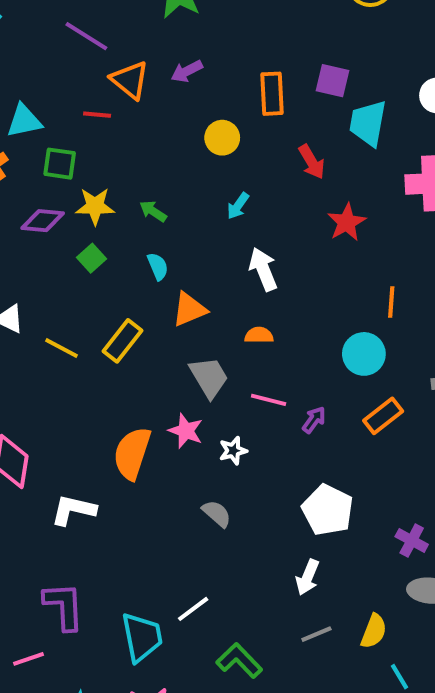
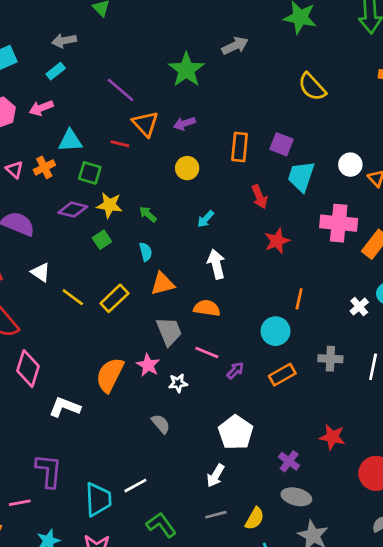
yellow circle: (222, 138) -> (187, 168), moved
orange semicircle: (259, 335) -> (207, 308), size x1.4

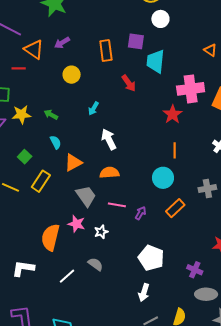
white circle: (350, 165) -> (160, 19), moved
green square: (102, 240) -> (25, 157), moved
red star: (277, 241) -> (173, 114), moved
white line: (135, 486) -> (67, 276), moved

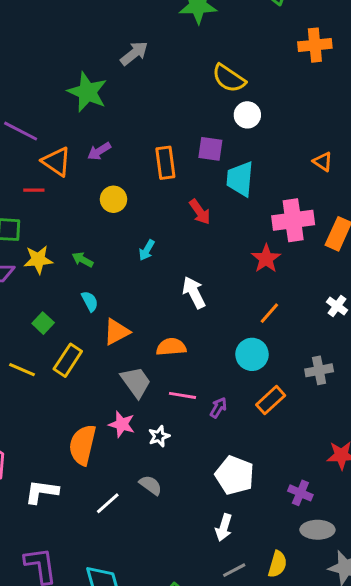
white arrow: (109, 139) -> (194, 292), moved
orange line: (175, 150) -> (269, 313), turned 42

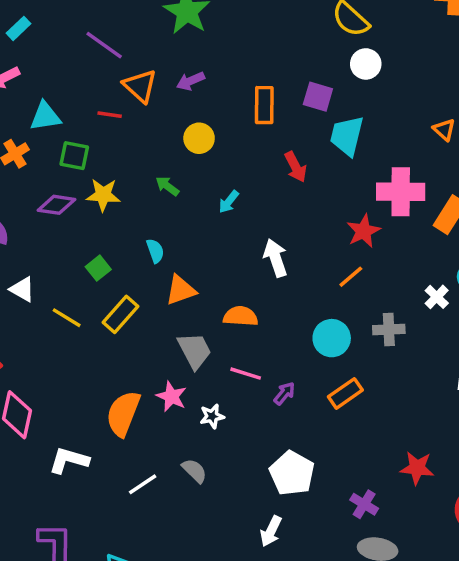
green arrow: (83, 260) -> (167, 186), moved
orange line: (269, 313) -> (351, 277), moved
gray cross: (319, 370) -> (389, 330), moved

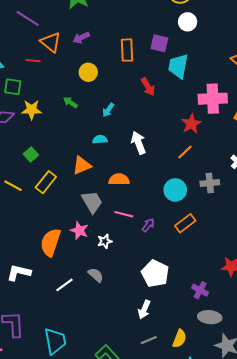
cyan semicircle: (155, 251) -> (100, 139), moved, turned -72

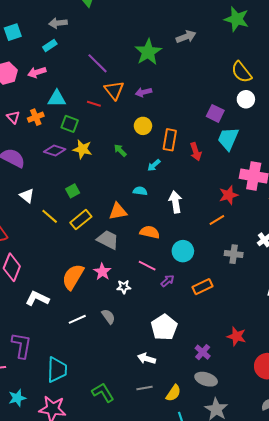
orange rectangle: (127, 50) -> (170, 140), moved
cyan circle: (175, 190) -> (183, 251), moved
gray trapezoid: (92, 202) -> (108, 240), moved, turned -45
white arrow: (144, 310) -> (146, 359), turned 72

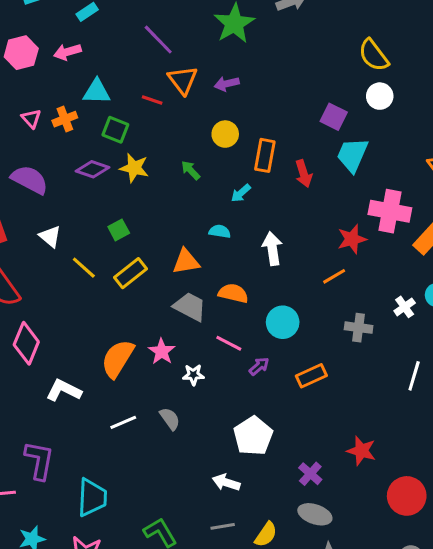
gray trapezoid: (108, 240) -> (190, 307), moved

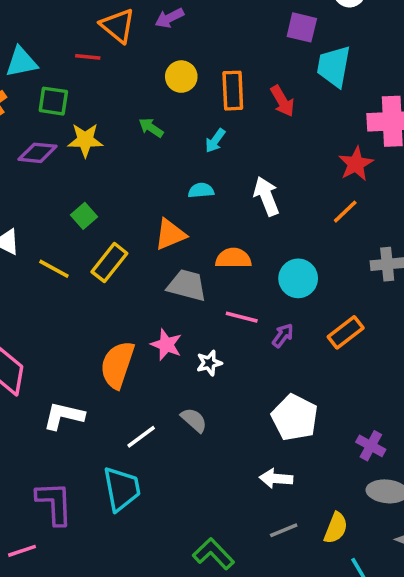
cyan trapezoid: (92, 497) -> (122, 489), moved

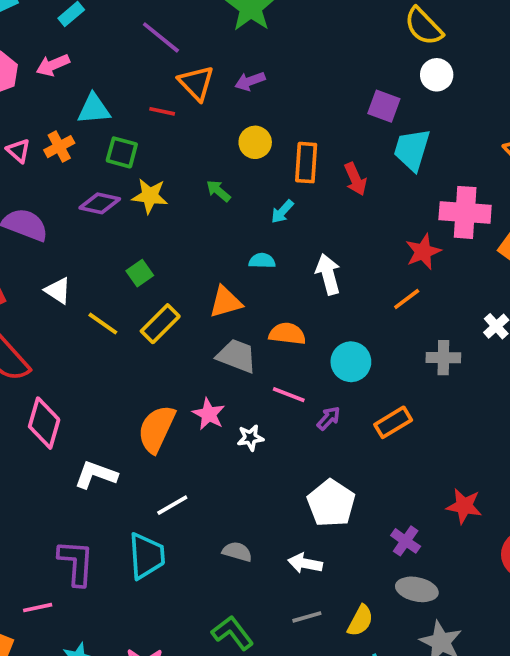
gray semicircle: (194, 420) -> (237, 552), moved, turned -32

